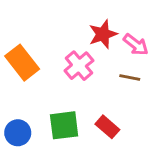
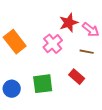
red rectangle: (107, 127) -> (77, 77), moved

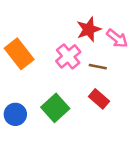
brown line: (87, 52) -> (98, 67), moved
green square: (43, 84) -> (55, 108), turned -35

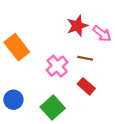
pink cross: (68, 56) -> (57, 66), moved
green square: (55, 108) -> (53, 108), moved

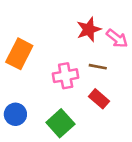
orange rectangle: (17, 47) -> (19, 54), turned 65
pink cross: (57, 66) -> (66, 76), turned 30

